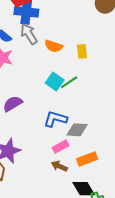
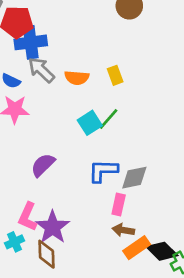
cyan square: (55, 82) -> (90, 123), turned 36
pink rectangle: (61, 147) -> (119, 205), turned -35
orange rectangle: (87, 159) -> (137, 248), moved

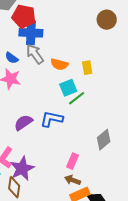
cyan square: (90, 123) -> (68, 88), moved
blue L-shape: (103, 171) -> (52, 119), moved
gray diamond: (134, 178) -> (104, 140), moved, turned -40

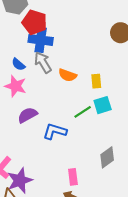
cyan square: (68, 88) -> (103, 105), moved
purple semicircle: (23, 123) -> (27, 115), moved
pink rectangle: (72, 161) -> (73, 177), turned -35

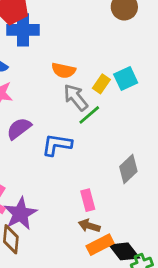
gray arrow: (43, 62) -> (76, 97), moved
yellow rectangle: (96, 81) -> (101, 84), moved, turned 48
cyan square: (103, 105) -> (126, 79), moved

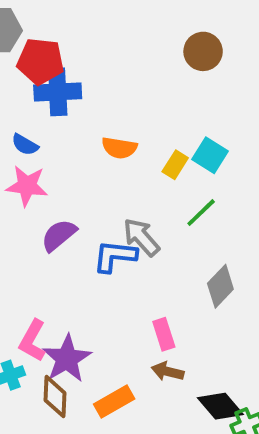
cyan square: (126, 79) -> (210, 155), turned -30
gray arrow: (76, 97) -> (141, 237), moved
green line: (89, 115) -> (201, 213), moved
orange rectangle: (100, 245) -> (114, 402), moved

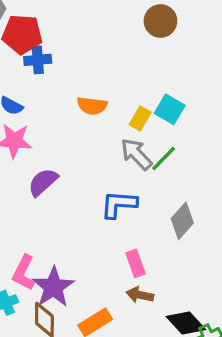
blue cross: (58, 92) -> (38, 60), size x0.7
gray arrow: (141, 237) -> (136, 154), moved
blue L-shape: (115, 256) -> (119, 204), moved

